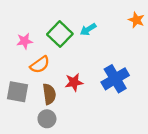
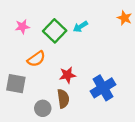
pink star: (25, 41) -> (22, 27), moved
blue cross: (115, 79) -> (103, 88), moved
brown semicircle: (49, 94) -> (63, 99), moved

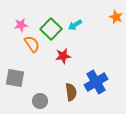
orange semicircle: (36, 59) -> (32, 44), moved, turned -90
red star: (68, 75) -> (63, 56), moved
brown semicircle: (63, 99) -> (71, 92), moved

